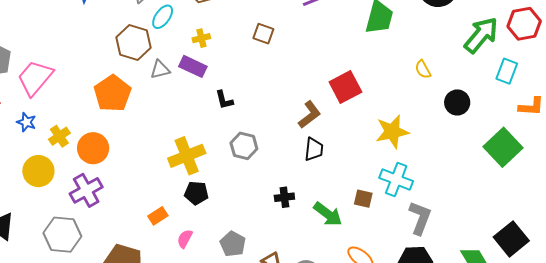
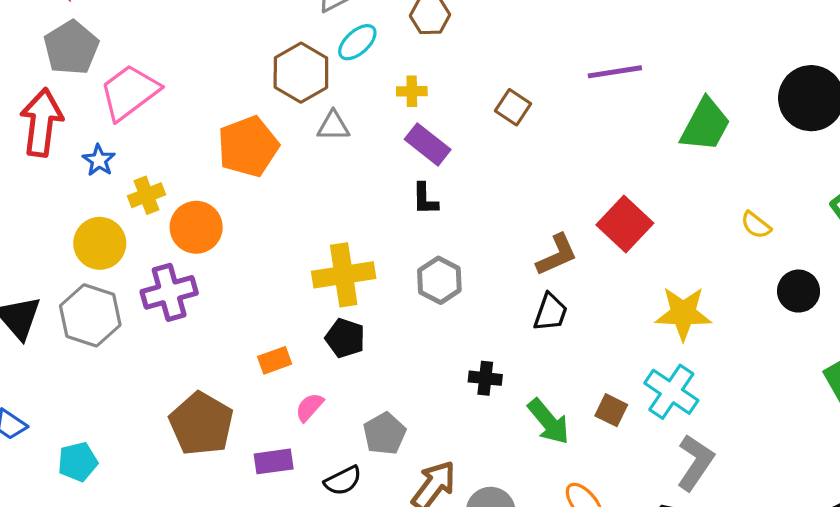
purple rectangle: (193, 66) -> (428, 144), moved
yellow semicircle: (423, 69) -> (756, 225), turned -36
red square: (345, 87) -> (625, 224), turned -32
gray hexagon: (62, 235) -> (90, 315), moved

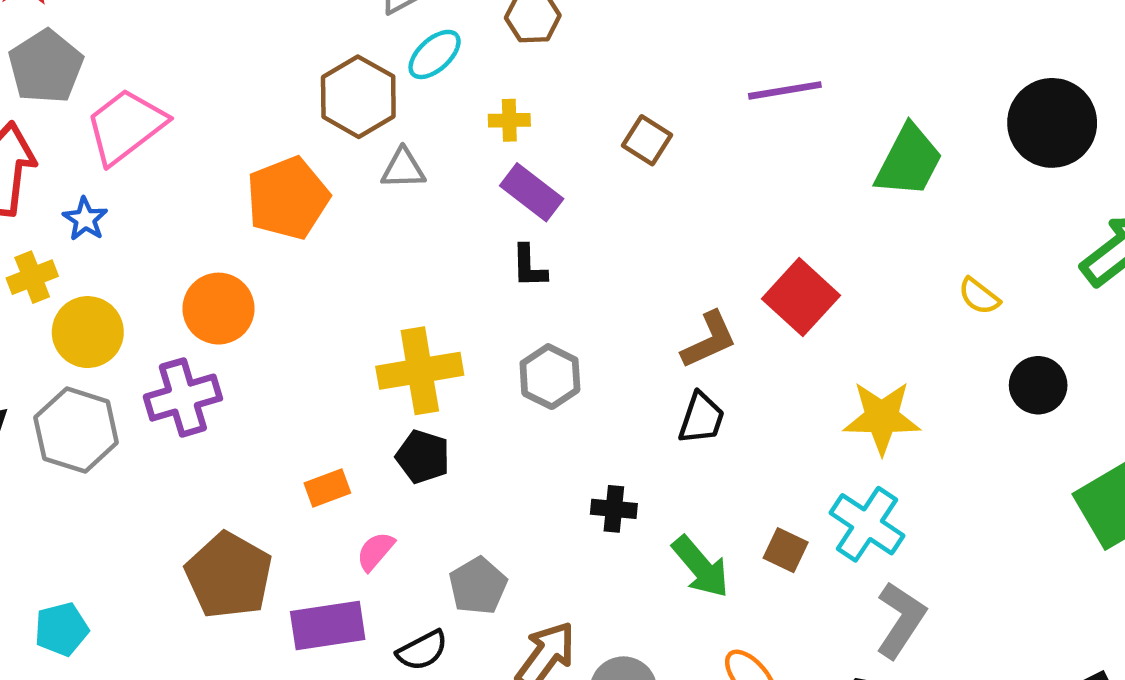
yellow cross: (146, 195) -> (32, 277), moved
purple rectangle: (274, 461) -> (328, 626), size x1.4

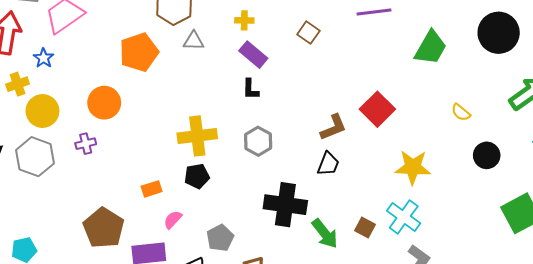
purple cross: (183, 398) -> (86, 144), size x0.6
black pentagon: (423, 457) -> (197, 176), turned -30
black cross: (614, 509) -> (285, 205), size x2.0

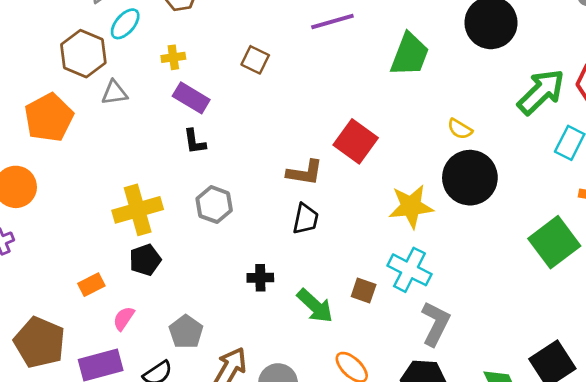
brown L-shape: (333, 127) -> (305, 173), turned 40
black circle: (487, 155) -> (470, 178), moved, size x1.6
black cross: (285, 205) -> (260, 278), size x0.5

